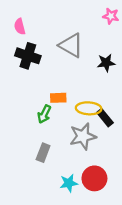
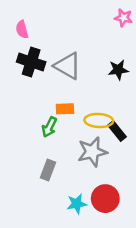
gray triangle: (71, 45) -> (68, 66), moved

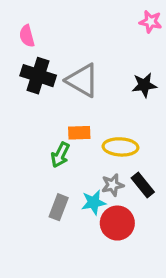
black rectangle: (117, 131) -> (143, 185), moved
gray star: (92, 152) -> (113, 185), size x0.6
red circle: (105, 199) -> (117, 223), moved
cyan star: (77, 204) -> (94, 202), moved

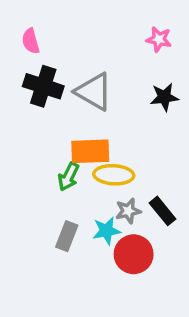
pink star: (151, 22) -> (159, 39), moved
orange rectangle: (79, 133) -> (90, 151), size x1.5
yellow ellipse: (120, 147) -> (114, 175), moved

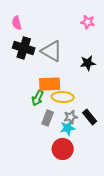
black star: (164, 97) -> (88, 63), moved
cyan star: (106, 231) -> (68, 128), moved
gray rectangle: (67, 236) -> (48, 118), moved
red circle: (134, 254) -> (63, 149), moved

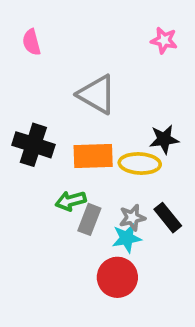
black cross: (24, 48) -> (33, 145), moved
black star: (88, 63) -> (164, 139), moved
yellow ellipse: (63, 97) -> (140, 164), moved
green arrow: (38, 98) -> (71, 201), moved, turned 49

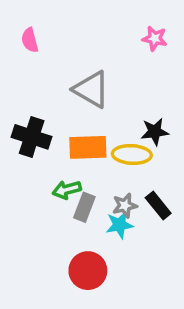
red circle: (117, 277) -> (88, 271), moved

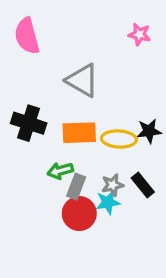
pink semicircle: (30, 40) -> (27, 36), size x1.6
black star: (155, 132) -> (149, 131), moved
red circle: (88, 271) -> (79, 213), moved

